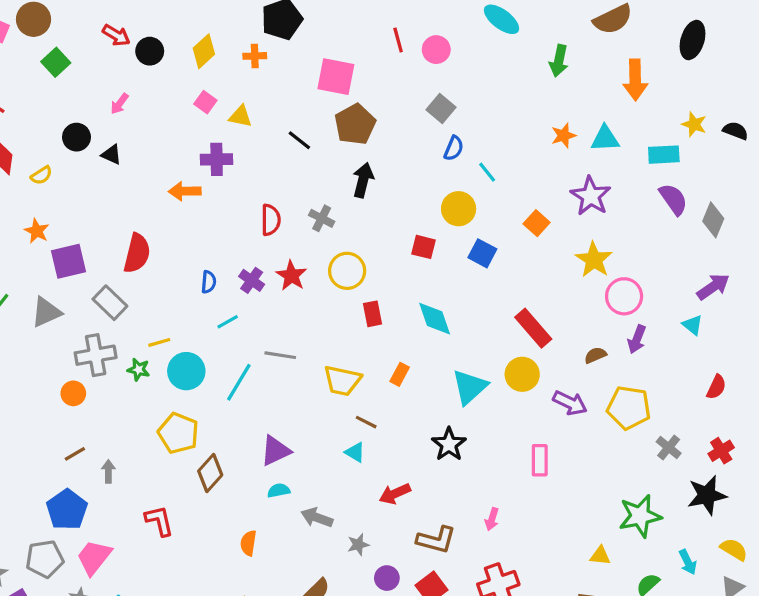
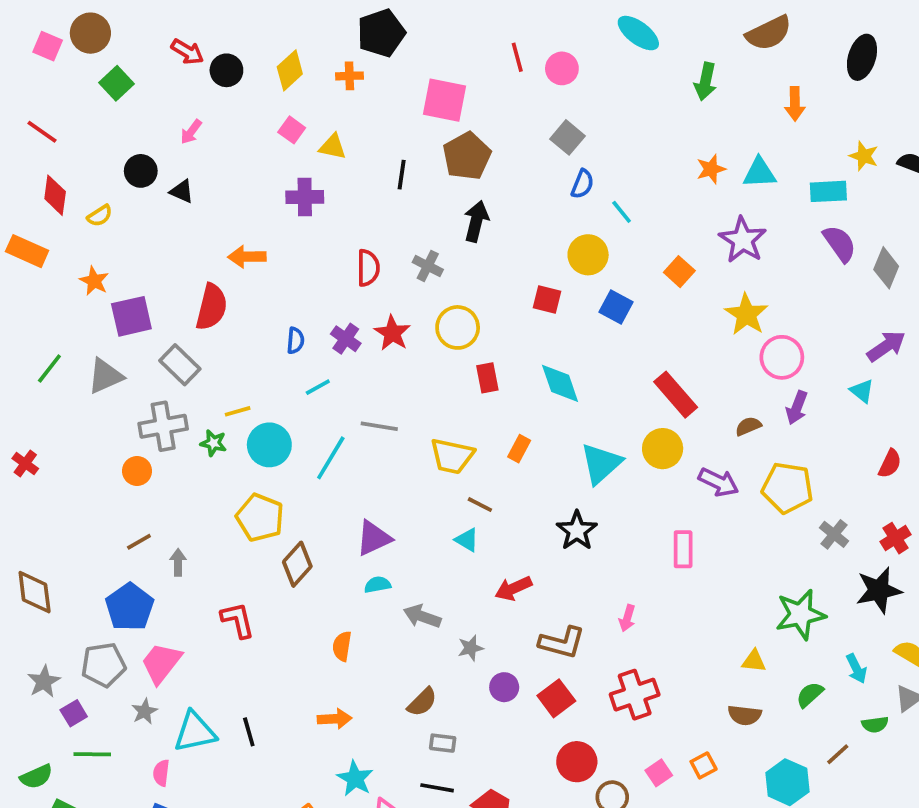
orange arrow: (635, 80) -> (795, 104), size x0.7
black line: (299, 140) -> (402, 175), turned 60
orange arrow: (185, 191) -> (247, 257), moved

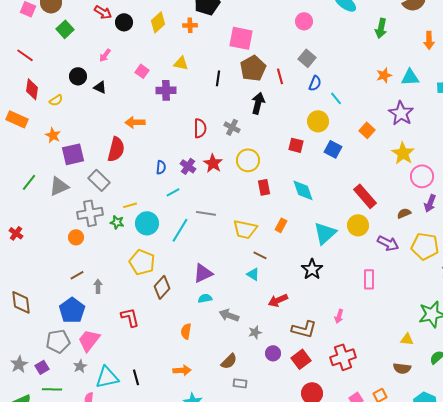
red line: (517, 57) -> (280, 76), moved
pink square: (292, 130) -> (142, 71), moved
gray star: (44, 682) -> (19, 364), moved

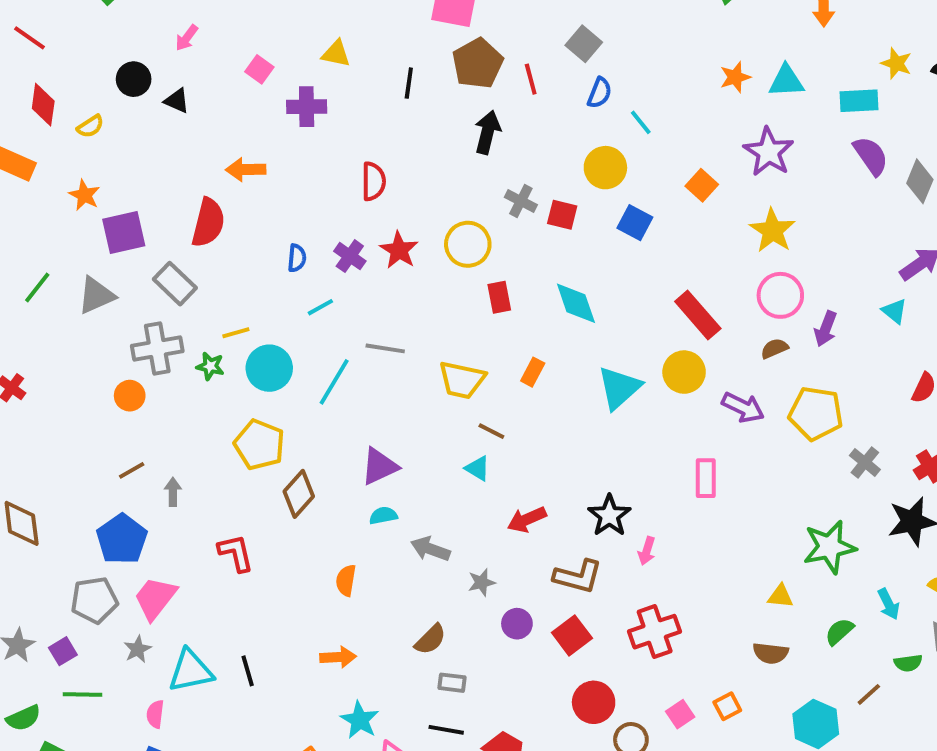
gray cross: (232, 127) -> (521, 201), moved
pink circle: (422, 176) -> (780, 295), moved
black star: (312, 269) -> (609, 516), moved

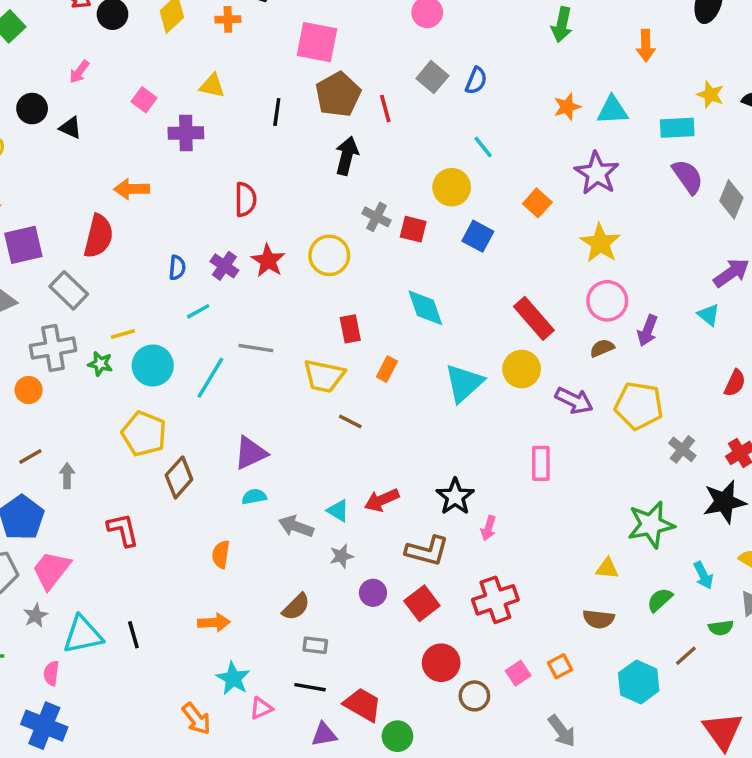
blue semicircle: (600, 93) -> (476, 81), moved
red rectangle: (499, 297) -> (350, 329), moved
cyan triangle: (478, 468) -> (338, 511), moved

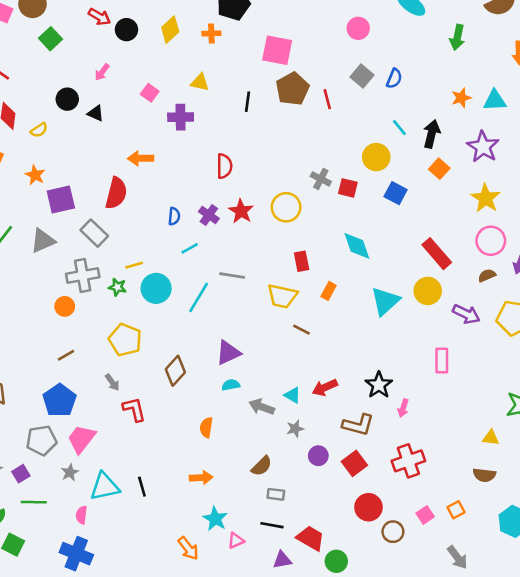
black arrow: (347, 156) -> (432, 134), moved
yellow pentagon: (144, 434) -> (125, 340), moved
gray arrow: (67, 476) -> (112, 382), moved, turned 144

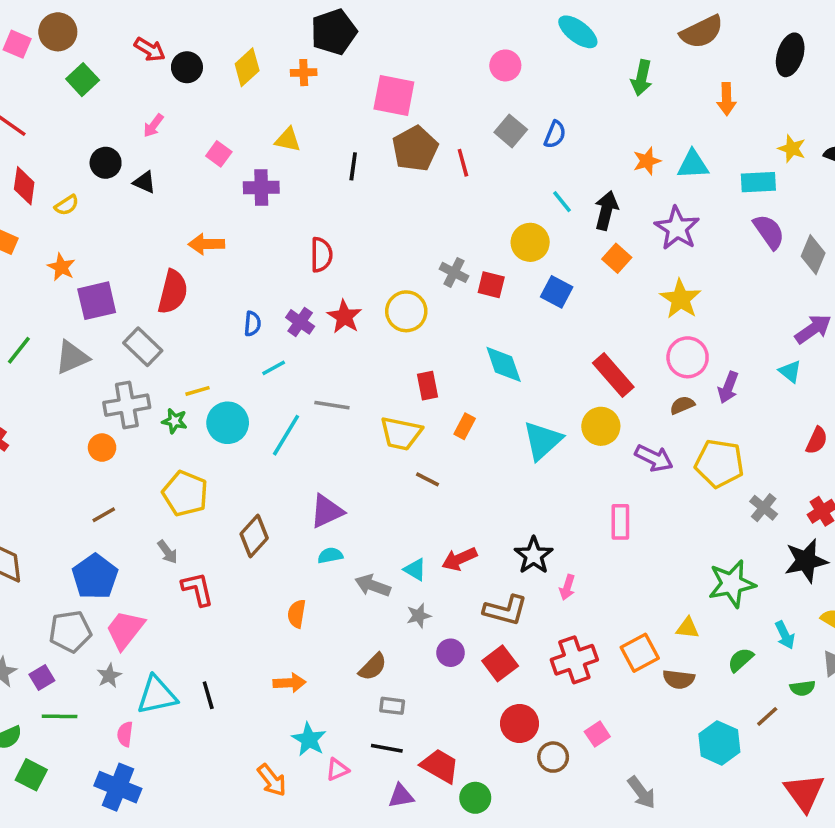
orange square: (456, 510) -> (640, 653), moved, size x1.5

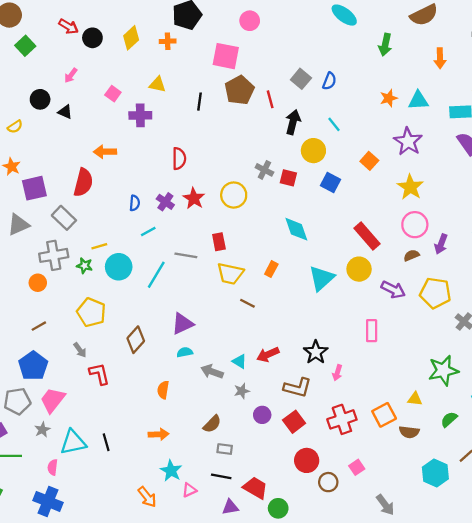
pink circle: (505, 65) -> (250, 21), moved
black arrow: (606, 211) -> (293, 122), moved
red rectangle: (428, 386) -> (219, 242), moved

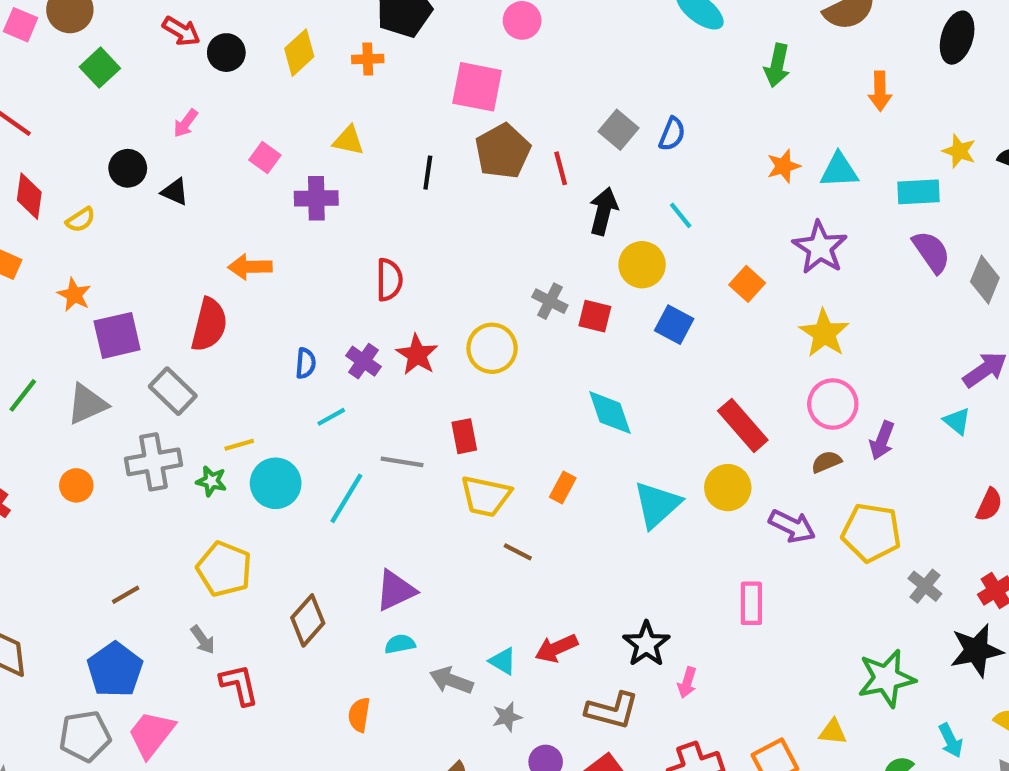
orange circle: (38, 283) -> (76, 485), moved

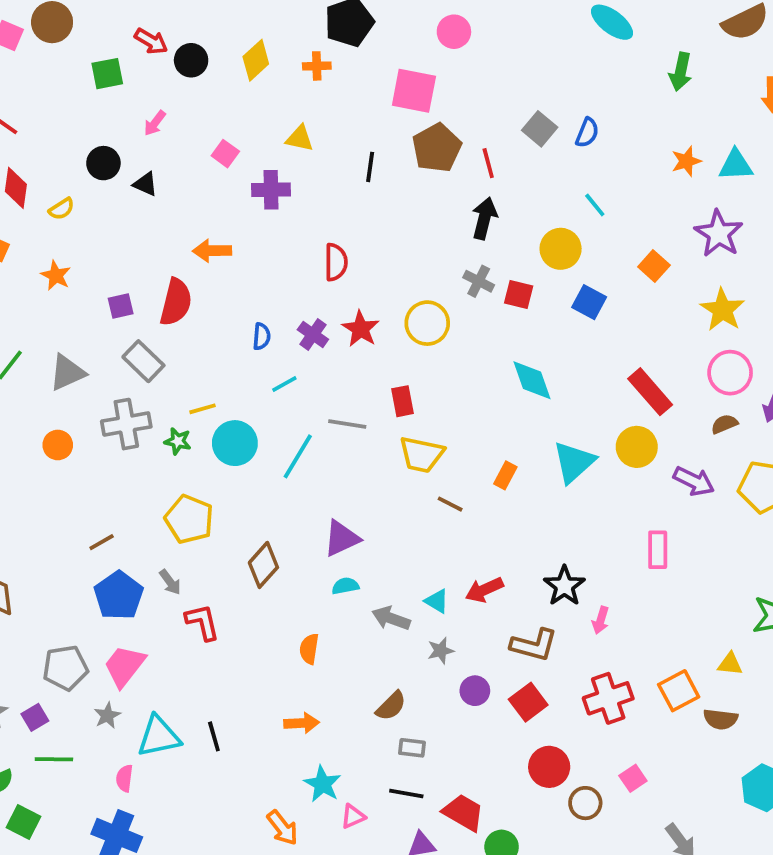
green square: (100, 68) -> (107, 74), moved, turned 32
black arrow: (603, 211) -> (484, 218), moved
purple square: (117, 335) -> (121, 306), moved, size x0.6
orange rectangle: (563, 488) -> (505, 475), moved
blue pentagon: (115, 670) -> (119, 595), moved

